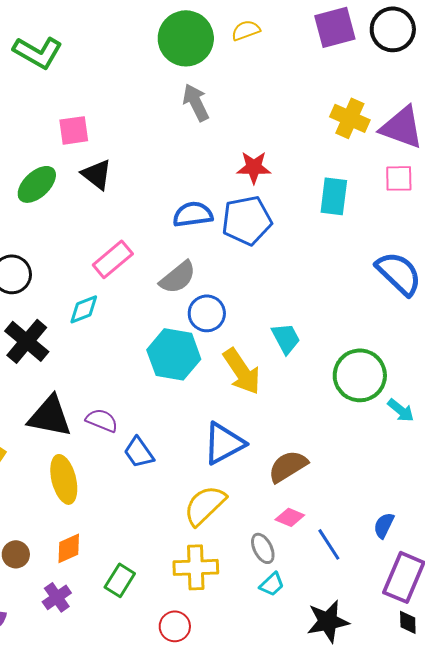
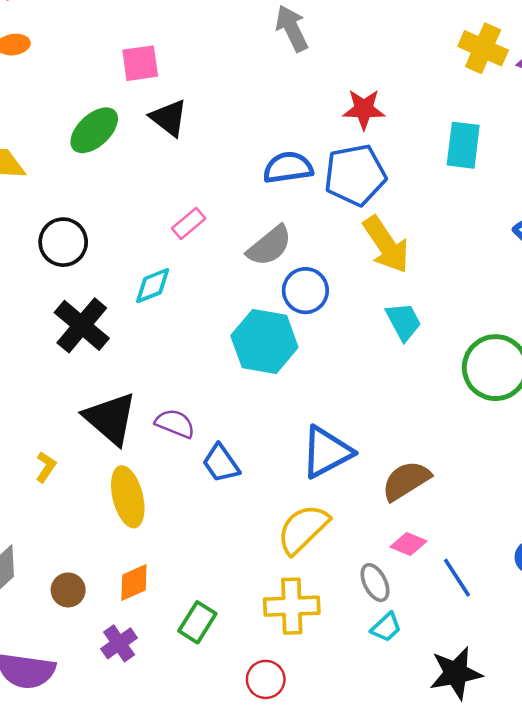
pink rectangle: (113, 259) -> (189, 223), size x0.7
yellow arrow: (242, 371) -> (386, 245), moved
black triangle: (50, 416) -> (110, 419), turned 30

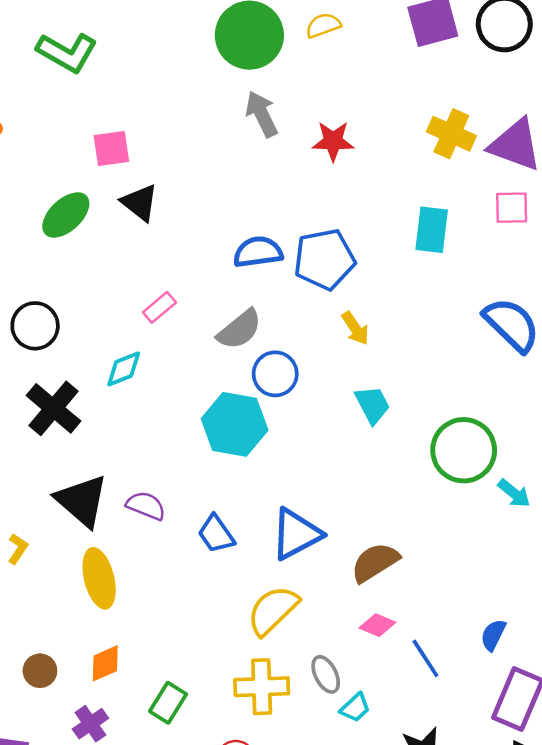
red star: (364, 109) -> (333, 141), moved
yellow arrow: (386, 245) -> (355, 328), size x0.6
blue trapezoid: (221, 463) -> (216, 534), moved
gray ellipse: (375, 583) -> (326, 674), moved

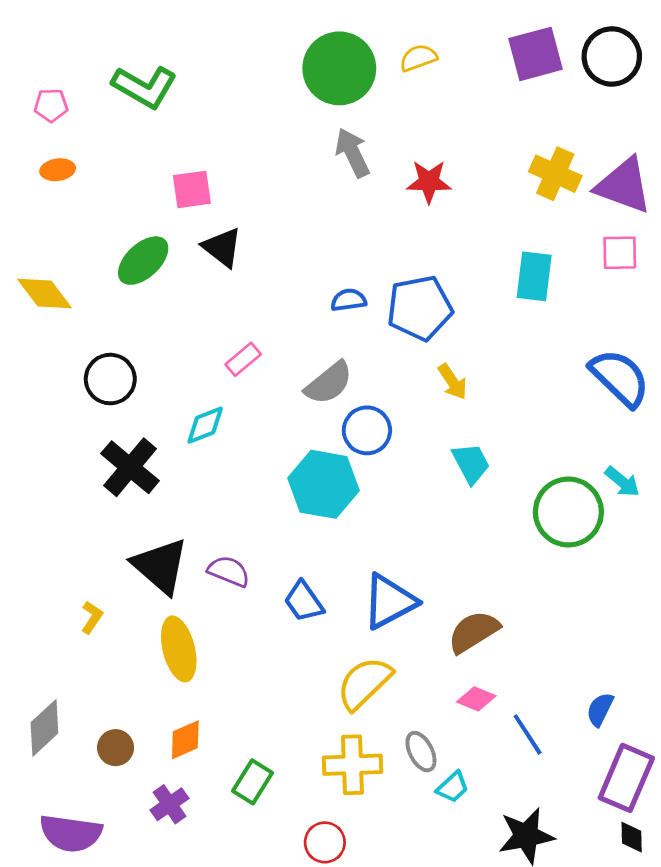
blue semicircle: (258, 252) -> (349, 300), size x0.7
cyan arrow: (514, 493) -> (622, 482), moved

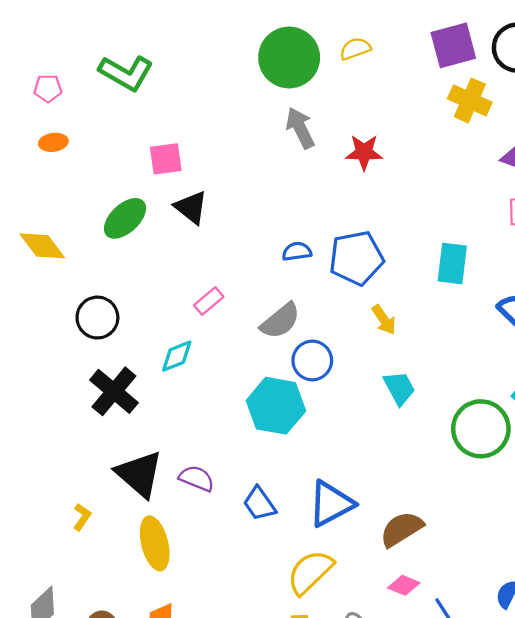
yellow cross: (555, 174) -> (470, 100), moved
cyan rectangle: (534, 276) -> (452, 264), moved

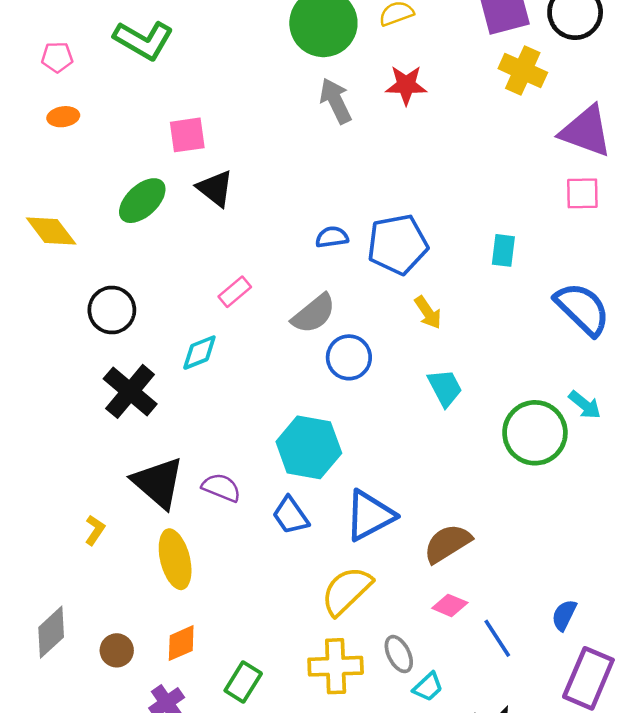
red star: (364, 152) -> (406, 85), moved
cyan rectangle: (452, 264) -> (503, 250), size x0.7
cyan hexagon: (276, 406) -> (309, 447), moved

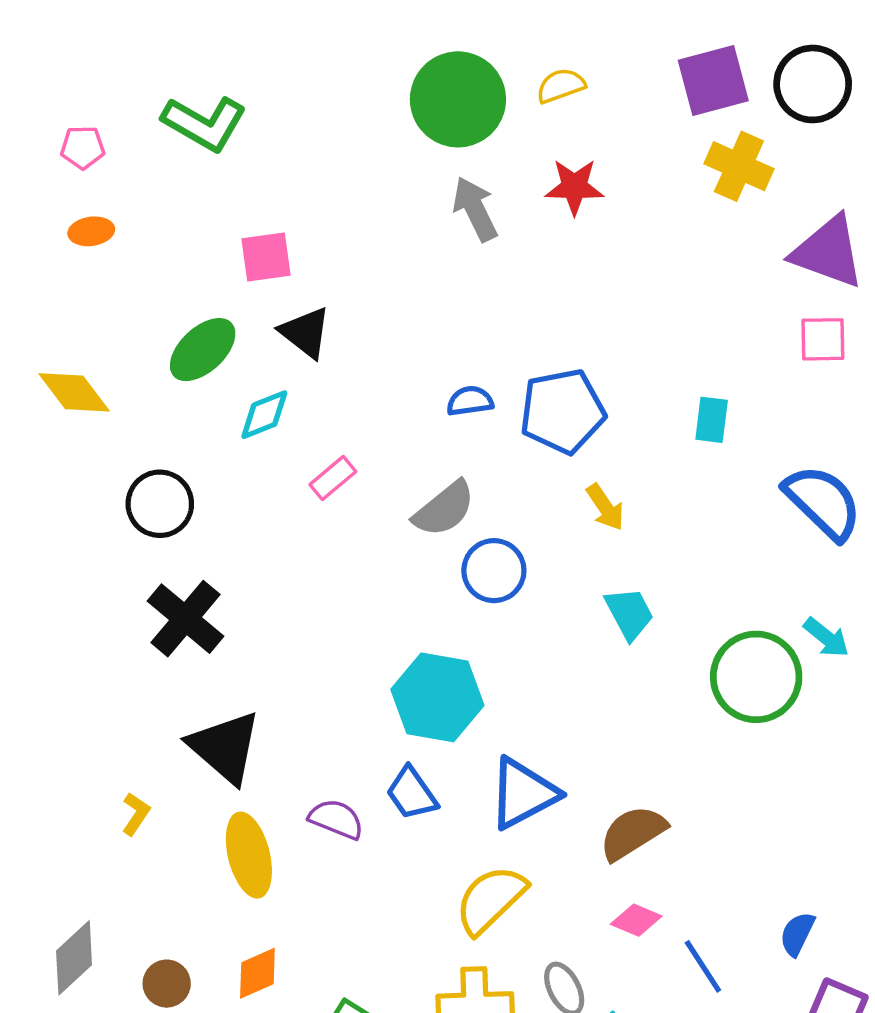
cyan diamond: (199, 353) -> (264, 415), moved
purple semicircle: (221, 487) -> (336, 819), moved

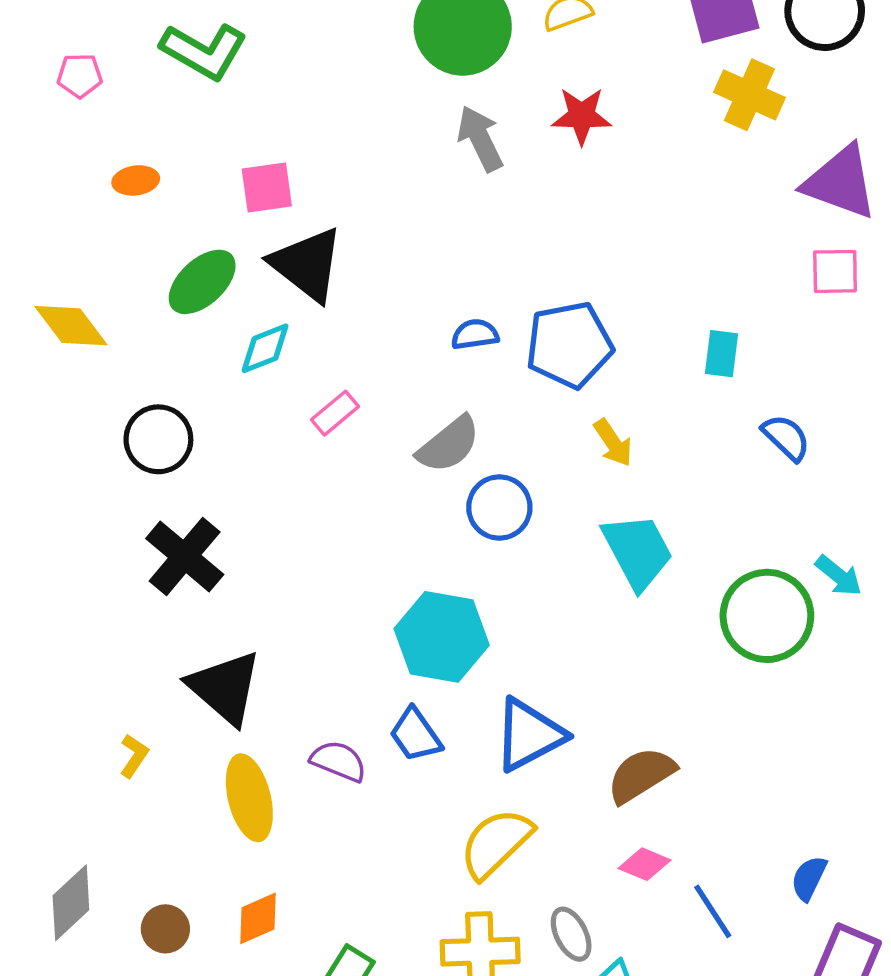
orange ellipse: (91, 231) -> (136, 180), moved
black triangle: (305, 332) -> (307, 264), size x1.4
blue semicircle: (823, 502) -> (786, 438), moved, size x0.6
cyan trapezoid: (629, 613) -> (638, 551), size x1.4

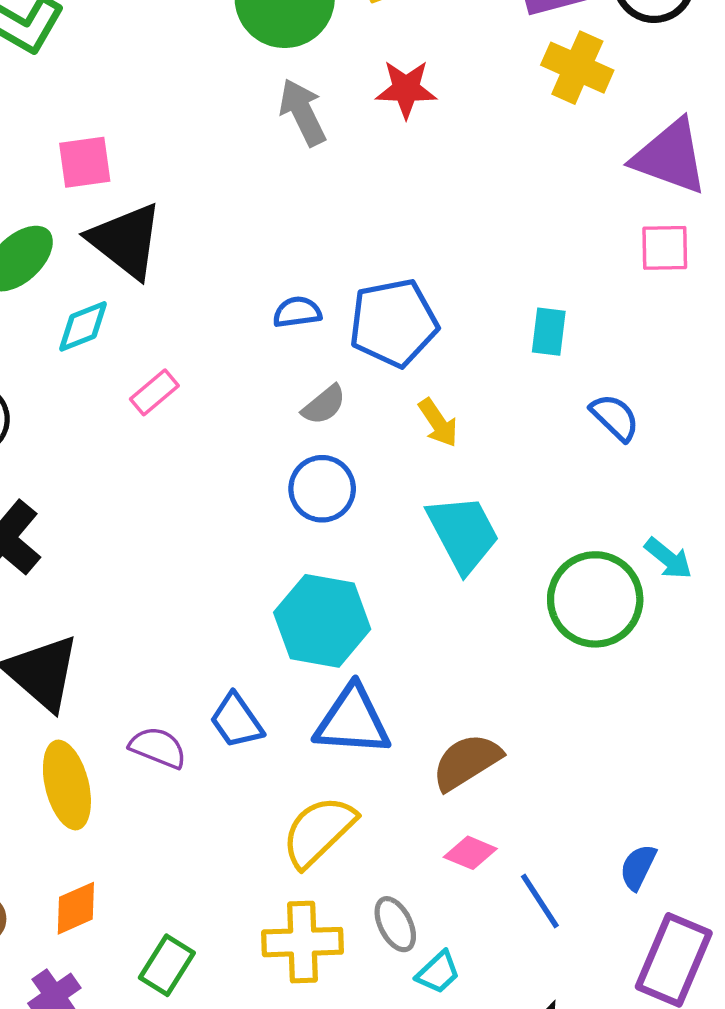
gray semicircle: (449, 445) -> (324, 405), moved, size x0.7
cyan hexagon: (442, 637) -> (322, 621), moved
blue triangle: (529, 735) -> (352, 721), turned 32

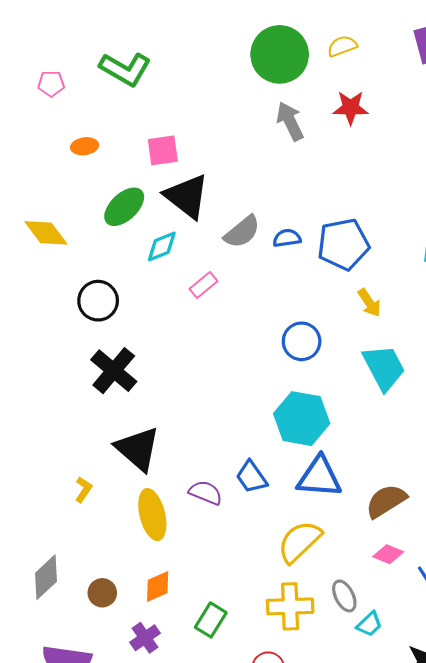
gray semicircle: (324, 405) -> (242, 232), moved, size x1.4

